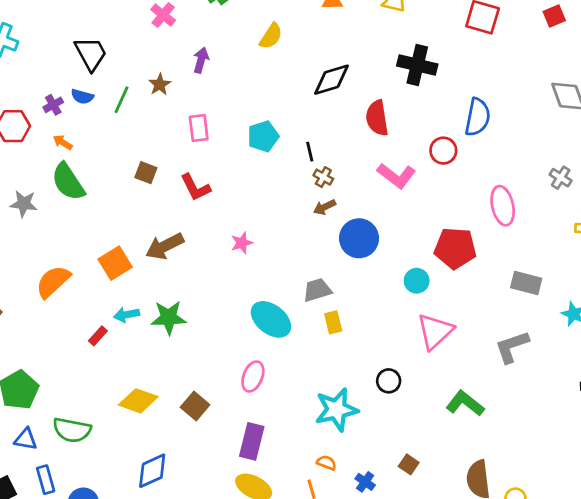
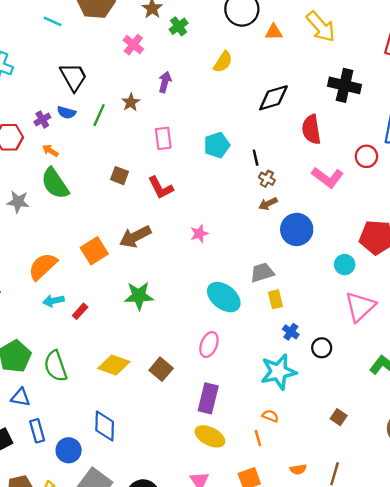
cyan arrow: (127, 315) -> (53, 301), moved
green semicircle: (72, 430) -> (56, 366), moved, turned 60
blue diamond: (152, 471) -> (105, 426), moved, turned -64
blue cross: (365, 482) -> (291, 332), moved

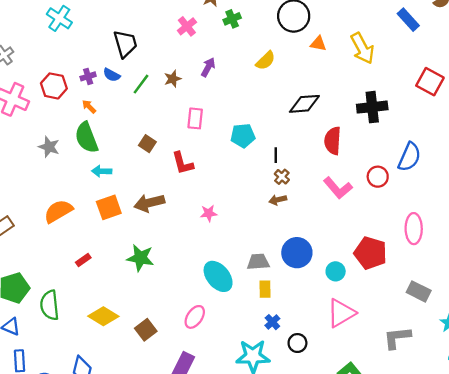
black cross: (345, 85) -> (372, 107), turned -32
blue circle: (297, 229) -> (297, 253), moved
cyan arrow: (53, 301) -> (102, 171), moved

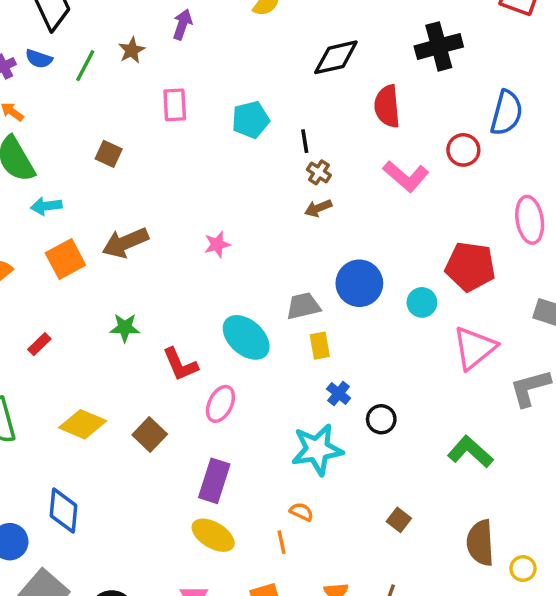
red L-shape: (183, 163) -> (180, 364), moved
green star: (140, 258) -> (125, 328), size x0.7
pink triangle: (341, 313) -> (475, 348), moved

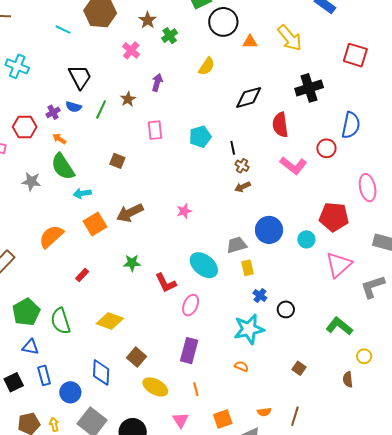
brown square: (150, 435) -> (137, 357), moved
yellow ellipse: (213, 535) -> (155, 387), moved
orange line: (282, 542) -> (196, 389), moved
brown semicircle: (480, 543) -> (348, 379), size x0.6
yellow circle: (523, 569) -> (364, 356), moved

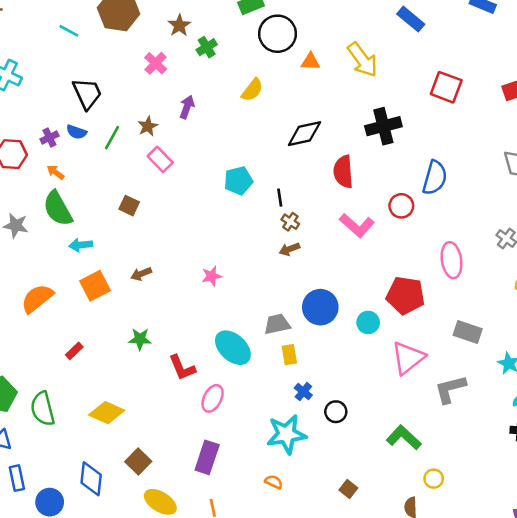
pink rectangle: (155, 130) -> (160, 159), moved, turned -42
brown arrow: (130, 213) -> (141, 274), size x0.6

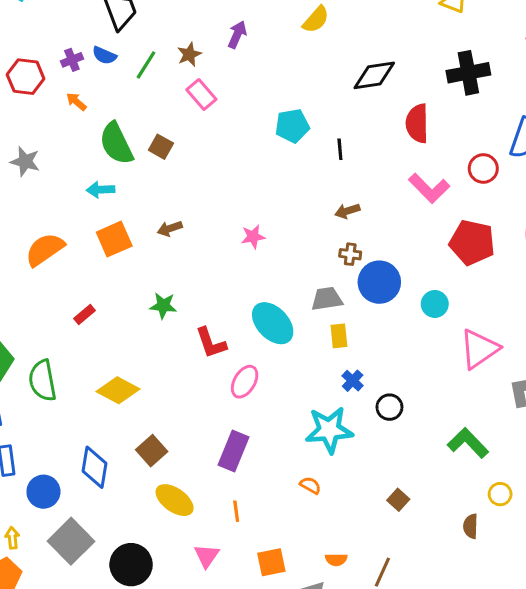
green semicircle: (58, 209) -> (116, 143), moved
brown cross: (290, 222) -> (350, 254), moved, turned -30
red pentagon: (406, 295) -> (472, 242), moved

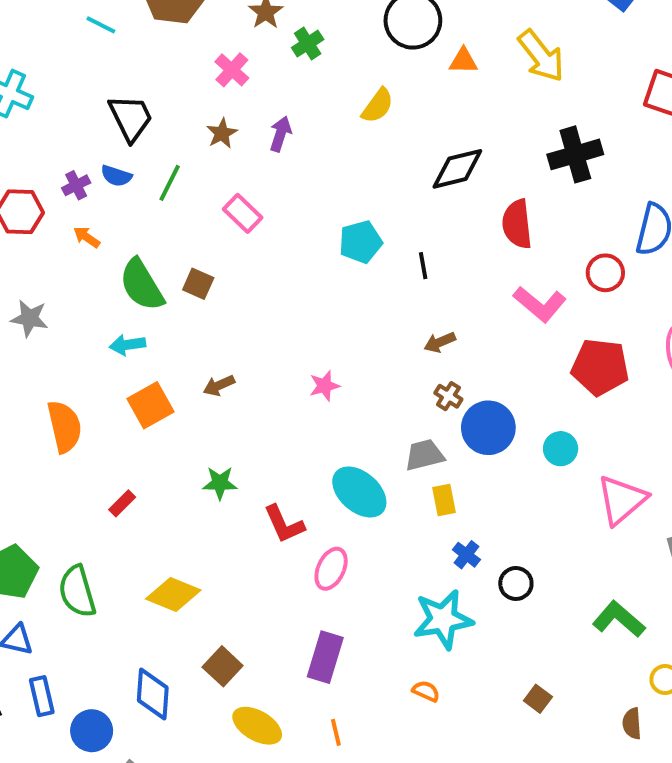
brown star: (189, 54) -> (222, 133), moved
orange semicircle: (45, 249) -> (64, 427), turned 117
brown cross: (350, 254) -> (448, 396), turned 30

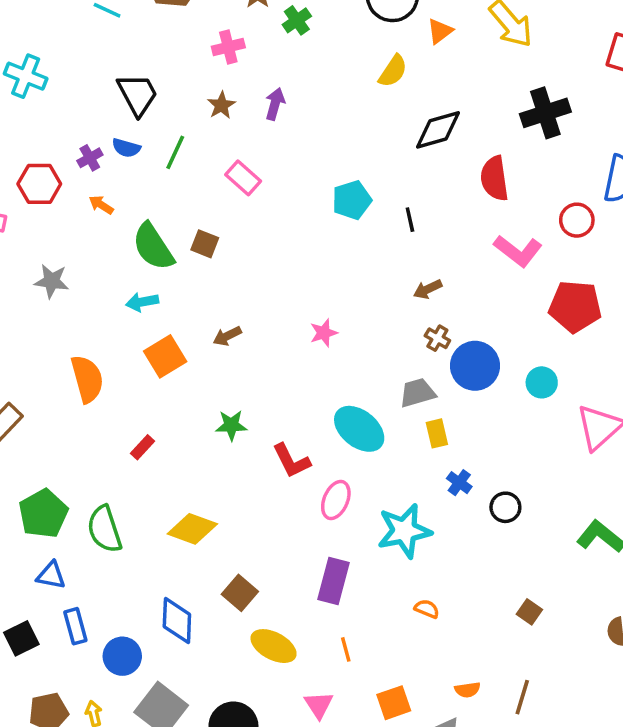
orange triangle: (463, 61) -> (440, 31), turned -36
pink cross: (232, 70) -> (228, 47), turned 36
yellow semicircle: (378, 106) -> (393, 71), moved
cyan star: (443, 619) -> (404, 531), moved

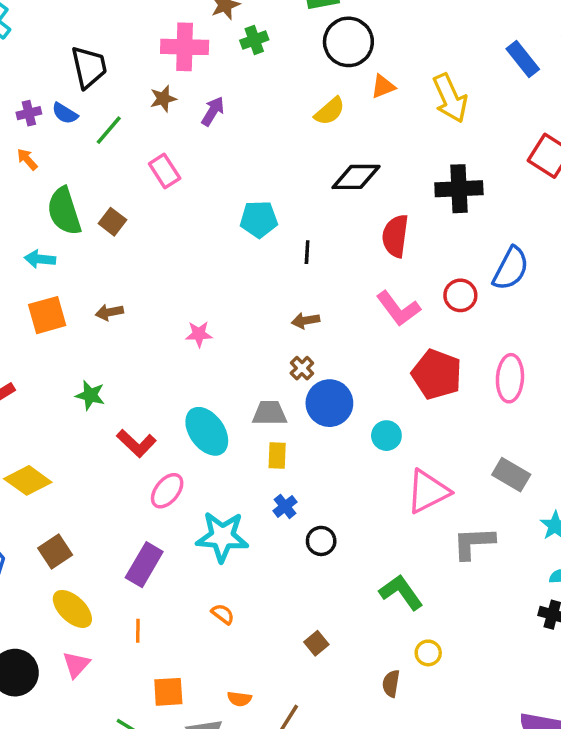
pink cross: (228, 47) -> (185, 47), size x1.5
red L-shape: (291, 461) -> (136, 443), turned -36
pink triangle: (319, 705) -> (76, 664), moved

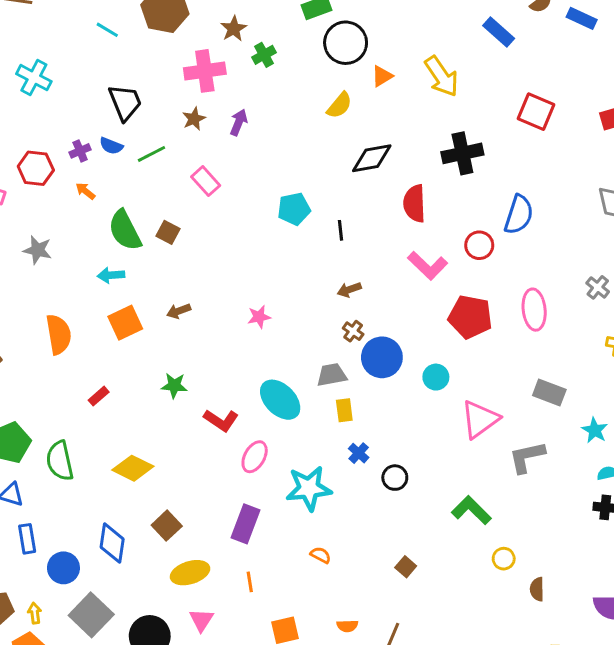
green line: (109, 130) -> (152, 154), turned 32
yellow ellipse: (72, 609) -> (190, 573), turned -51
brown semicircle: (391, 683) -> (537, 589), moved

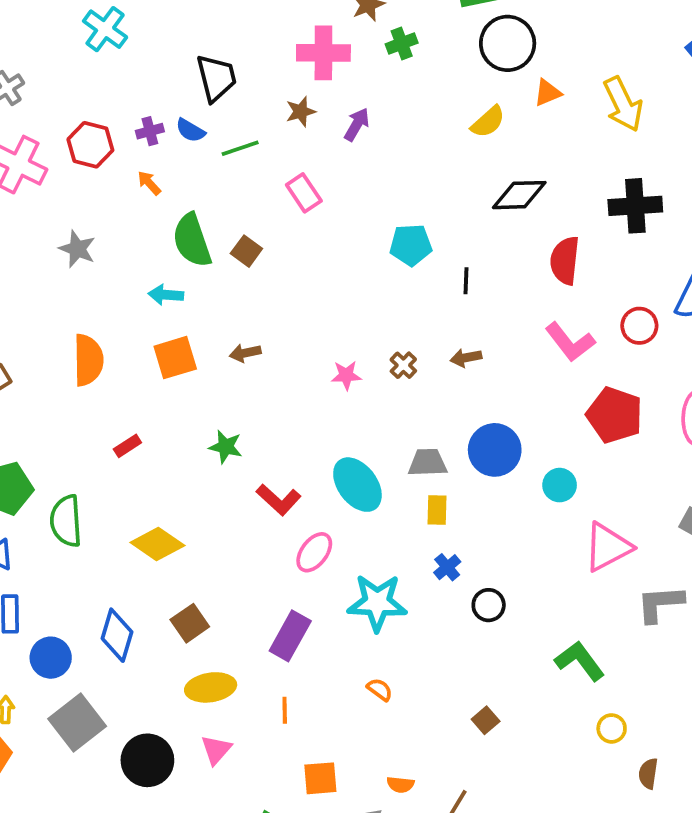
brown cross: (353, 331) -> (403, 365), moved

